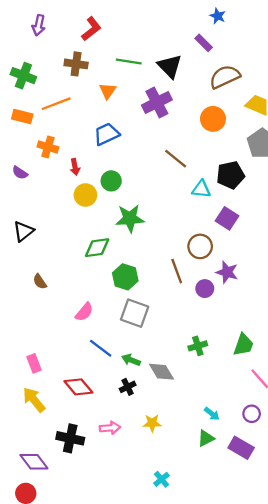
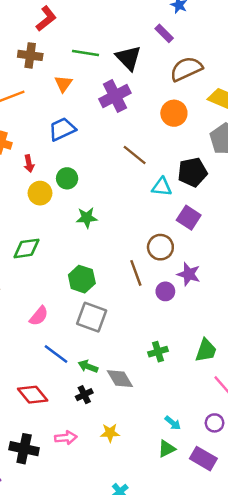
green star: (130, 218) -> (87, 218), size x0.7
green diamond: (97, 248) -> (26, 248), moved

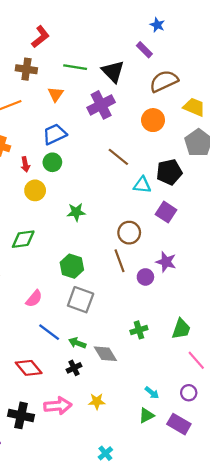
green circle: (67, 178) -> (52, 162), moved
brown circle: (160, 247) -> (129, 233), moved
pink arrow: (66, 438) -> (58, 406), size x1.4

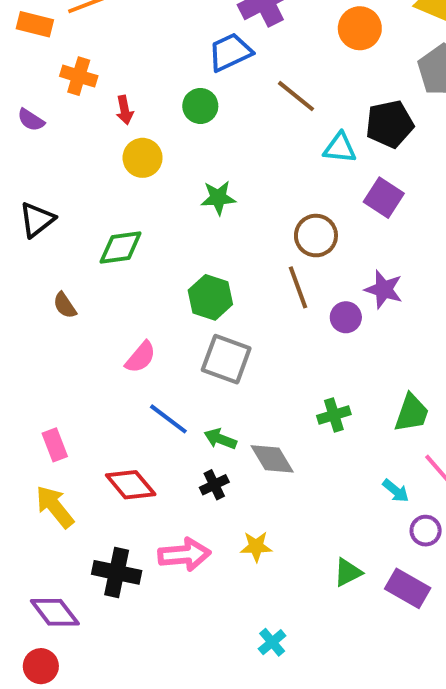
blue trapezoid: (55, 134) -> (230, 52), moved
green circle: (52, 162) -> (200, 106), moved
cyan arrow: (152, 393) -> (396, 491), moved

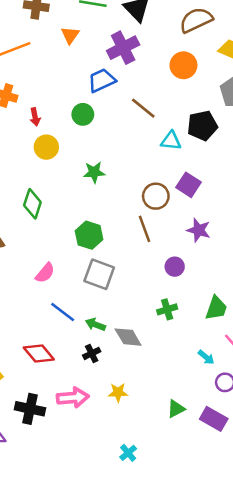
purple square: (384, 198) -> (189, 185), moved
green diamond: (121, 248) -> (32, 204), turned -64
purple circle: (346, 317) -> (175, 267), moved

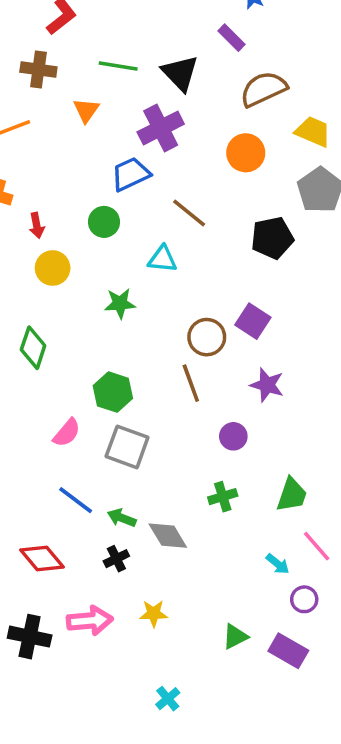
cyan triangle: (171, 141) -> (162, 259), moved
pink semicircle: (45, 273) -> (67, 433), moved

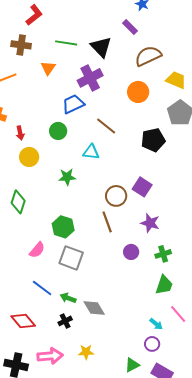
green cross: (223, 497) -> (163, 254), moved
purple circle: (304, 599) -> (152, 344), moved

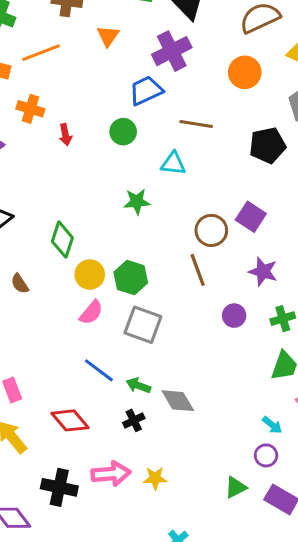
brown line: (106, 126) -> (196, 124), turned -30
yellow circle: (29, 157) -> (90, 275), moved
yellow star: (86, 352) -> (155, 478), moved

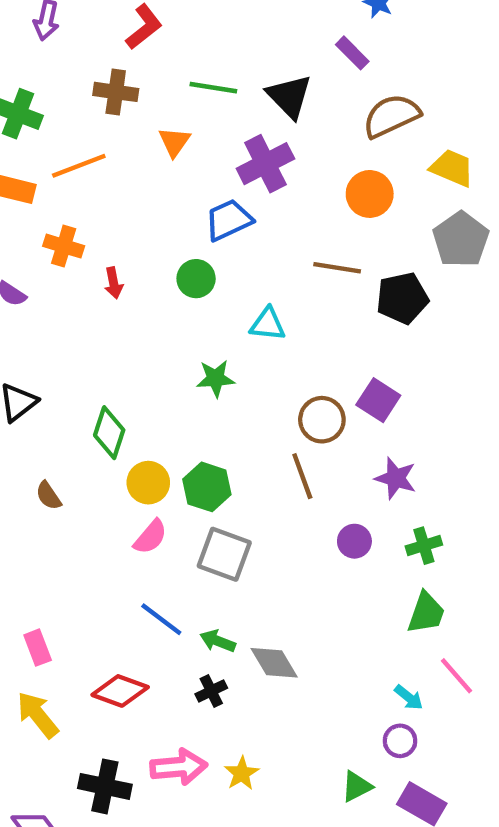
brown line: (196, 124) -> (337, 268), moved
red diamond: (70, 420) -> (120, 691), turned -30
yellow star: (155, 478) -> (242, 773), turned -30

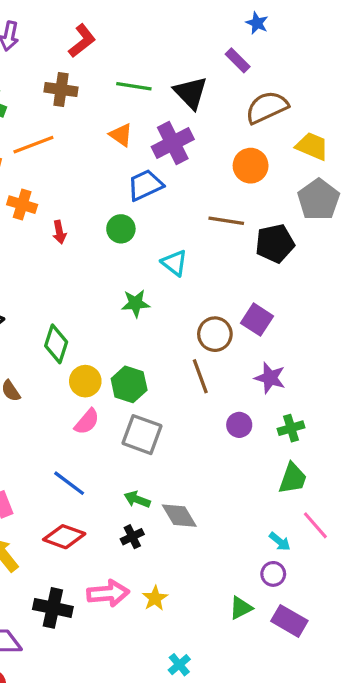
orange triangle: (174, 142) -> (121, 135), moved, turned -30
cyan triangle: (268, 324) -> (174, 263), turned 32
blue line: (161, 619) -> (69, 483), moved

